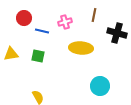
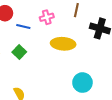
green square: (38, 56) -> (19, 52), turned 32

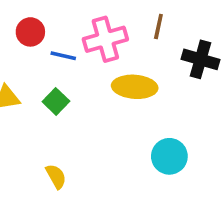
pink cross: (47, 17) -> (105, 39), size x1.6

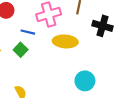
blue line: (63, 56) -> (28, 32), moved

